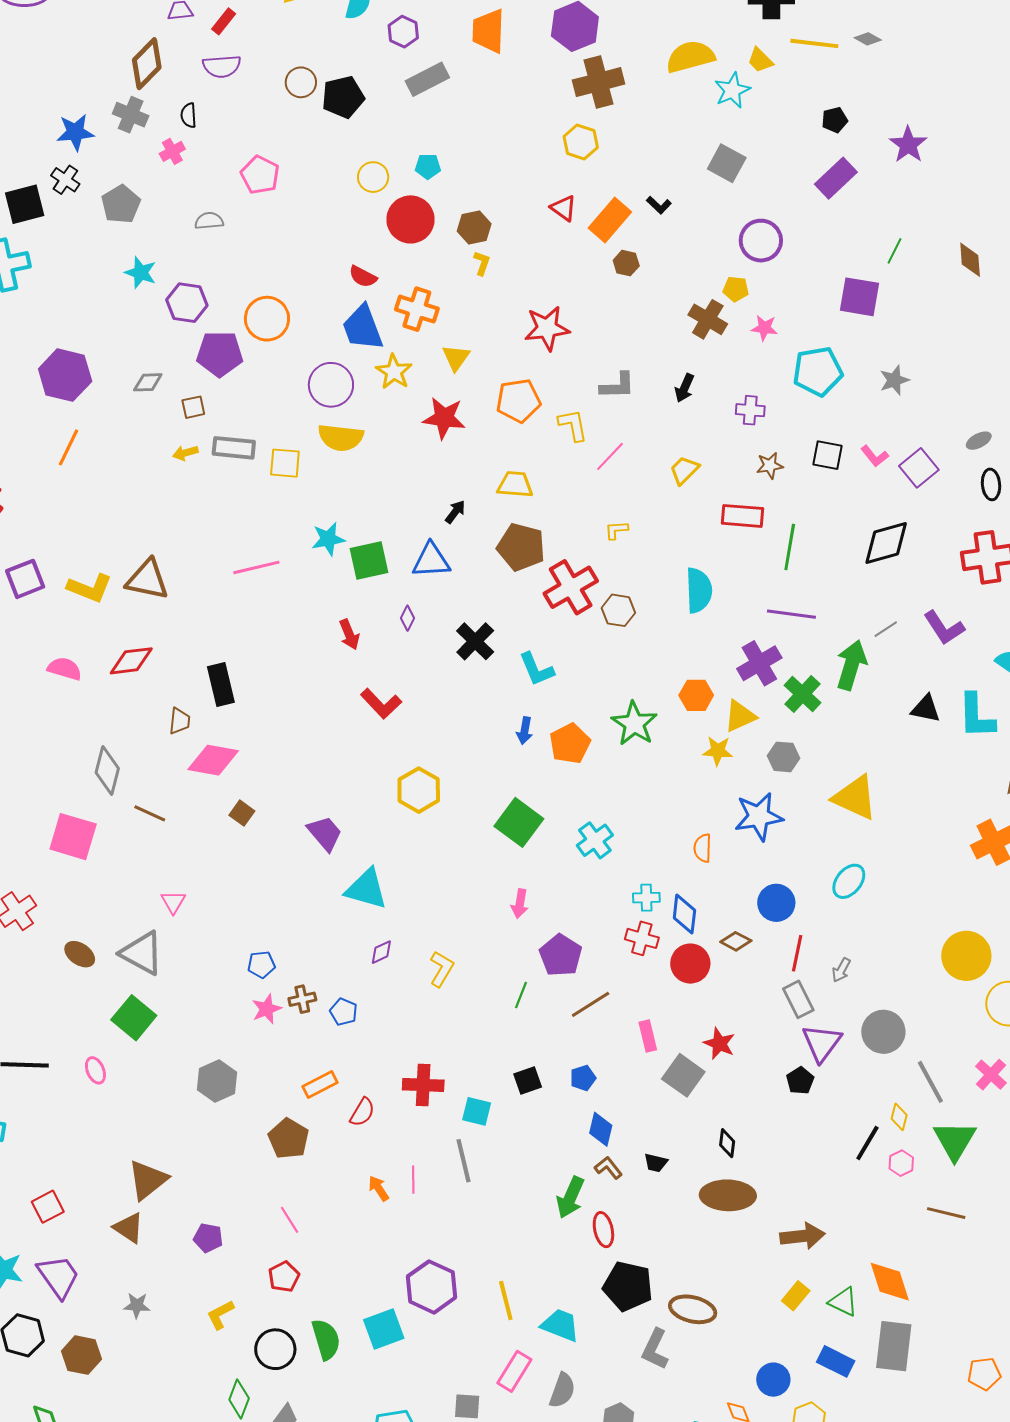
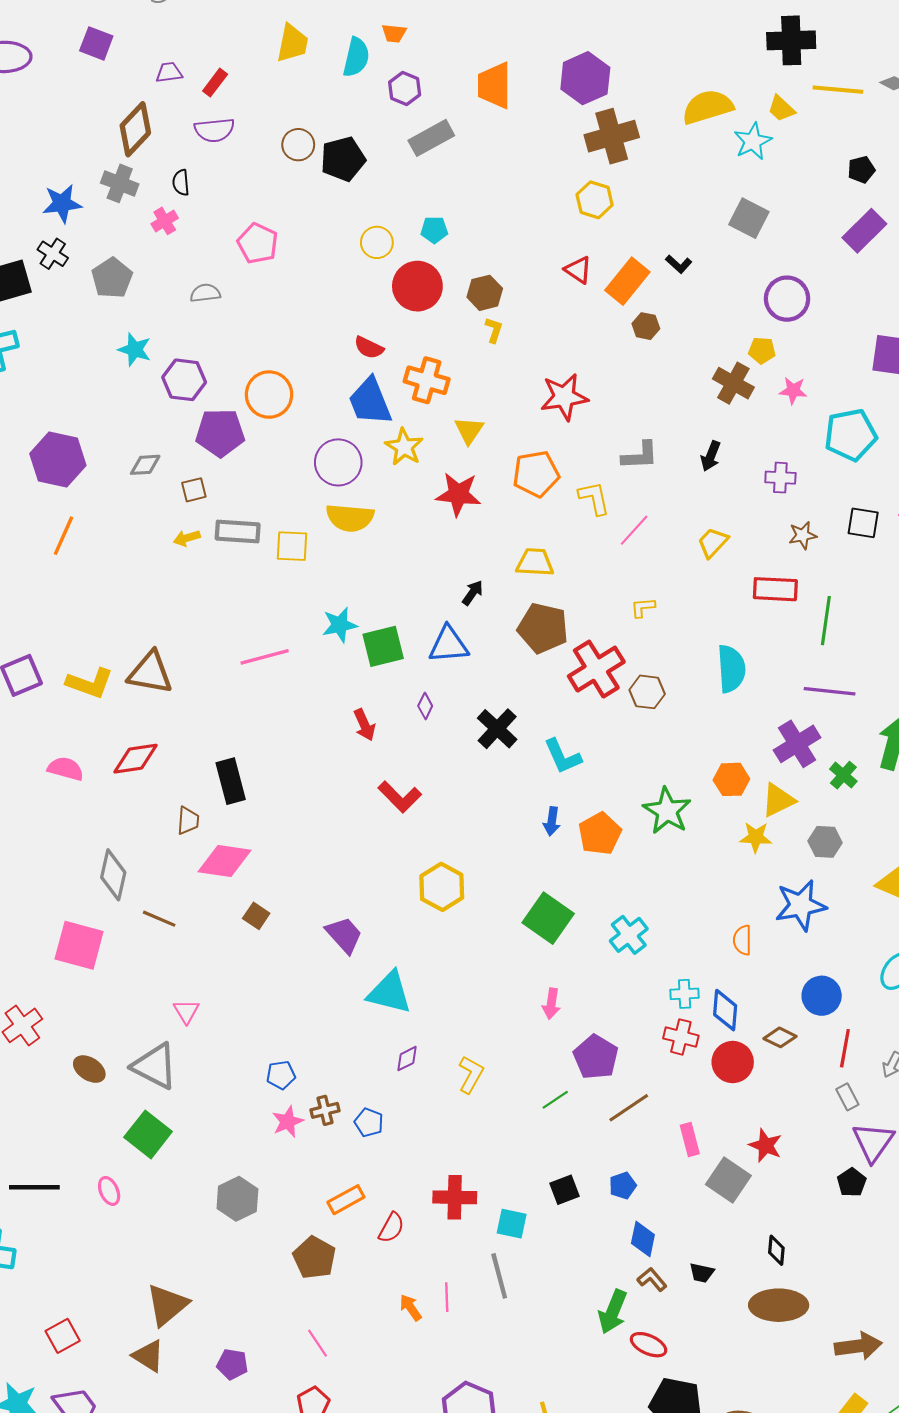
green cross: (802, 694) -> (843, 775), size x0.7
green line: (521, 995) -> (555, 1100), turned 36
gray rectangle: (798, 999) -> (847, 1097), size x0.7
red ellipse: (603, 1230) -> (649, 1345), turned -52

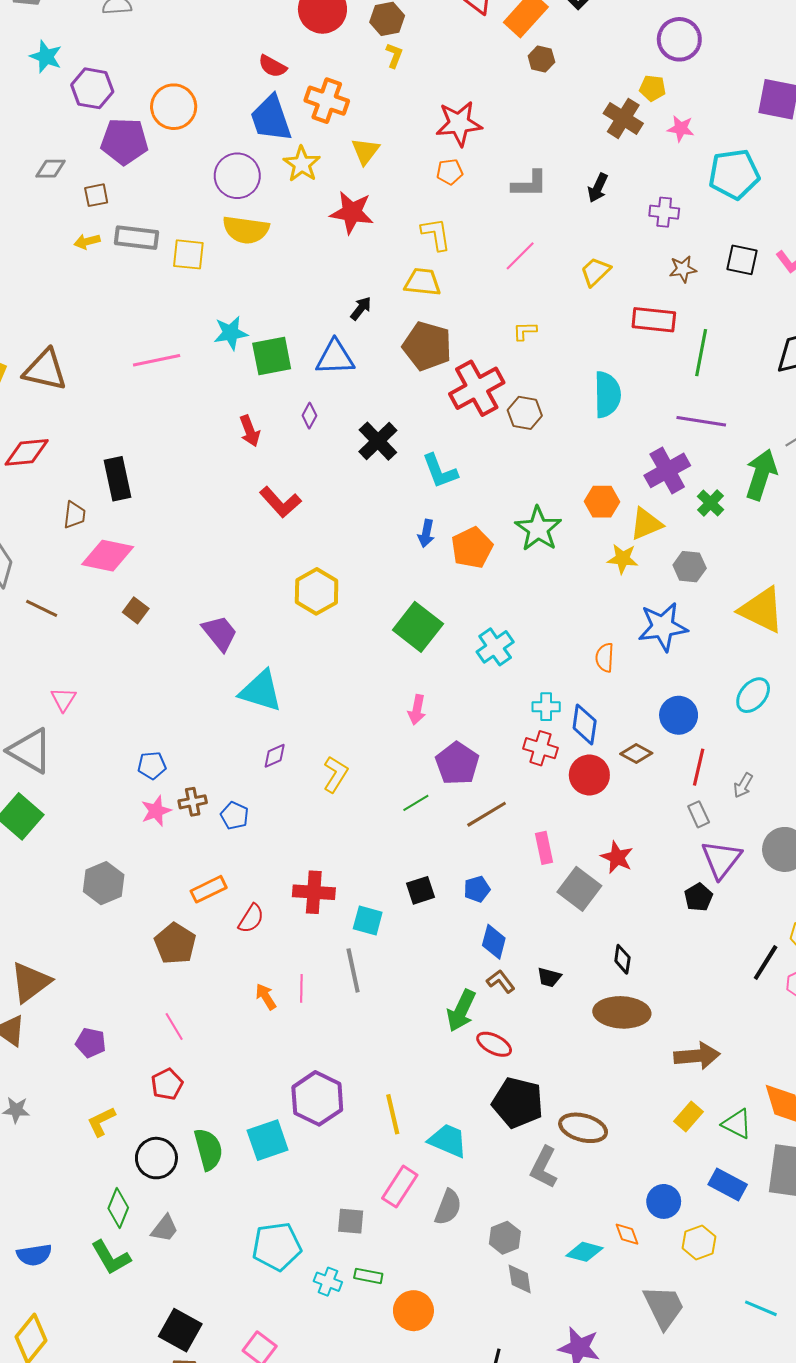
orange pentagon: (536, 474) -> (450, 172), moved, size x0.6
yellow L-shape: (594, 498) -> (436, 234), moved

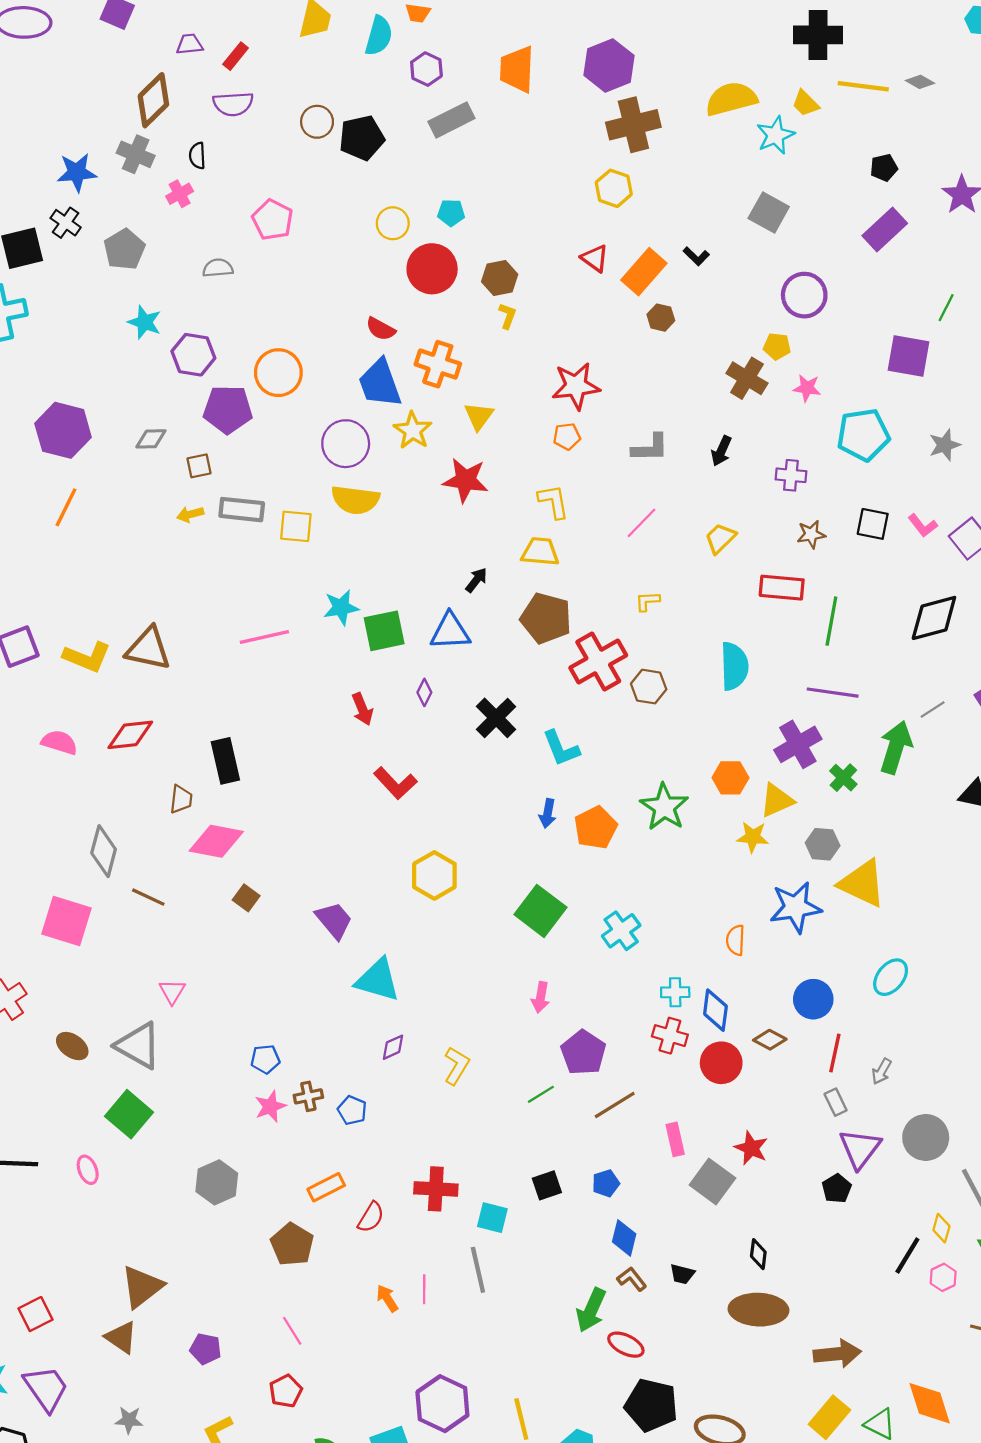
yellow triangle: (762, 610) -> (862, 883), moved
yellow rectangle: (689, 1117) -> (829, 1417), size x1.4

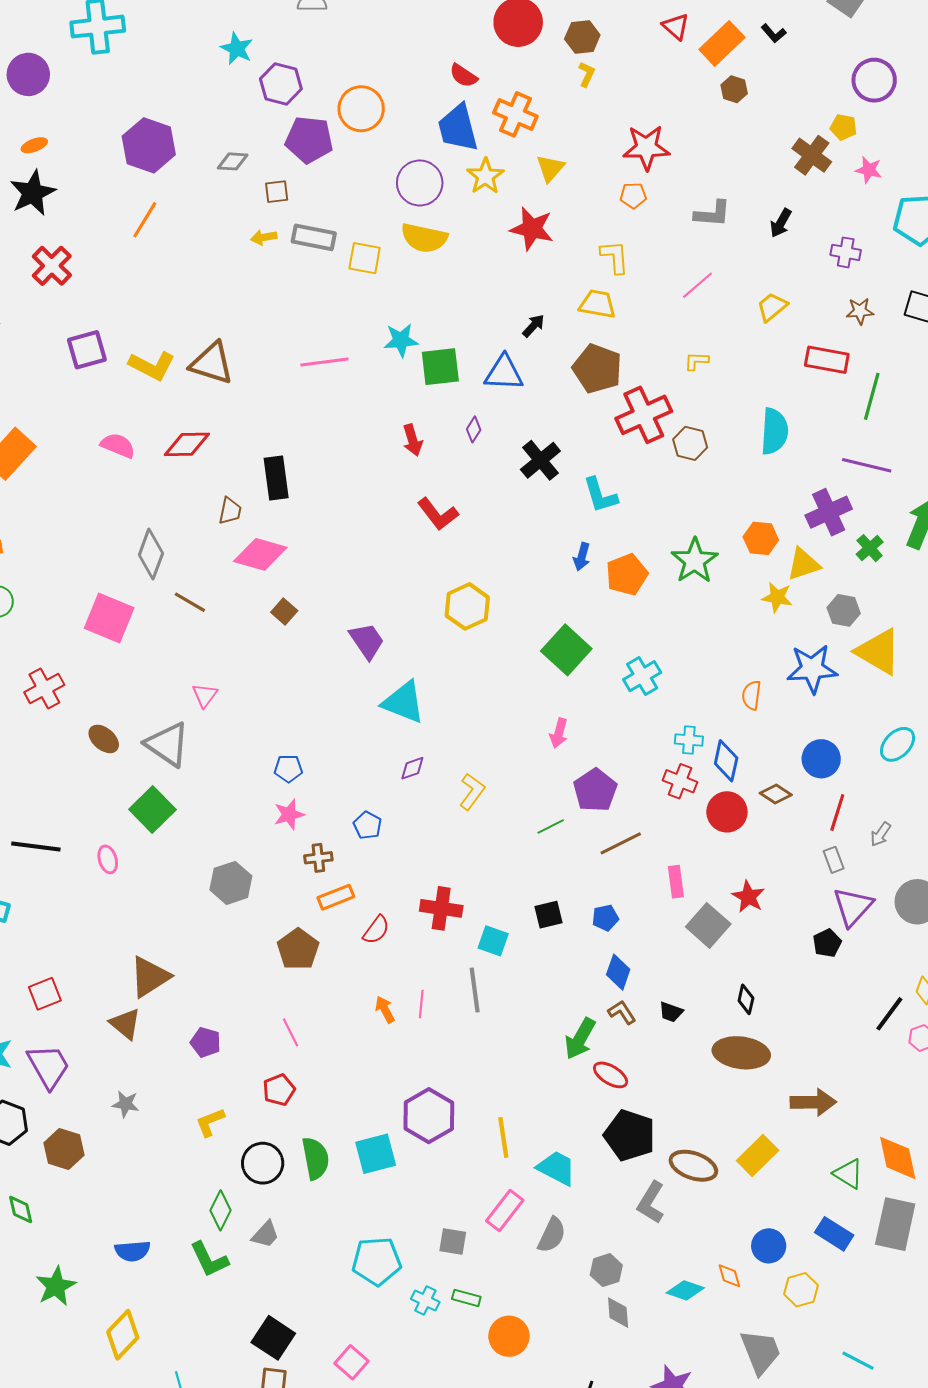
brown cross: (308, 1096) -> (318, 858), moved
yellow rectangle: (829, 1417) -> (758, 1156), moved

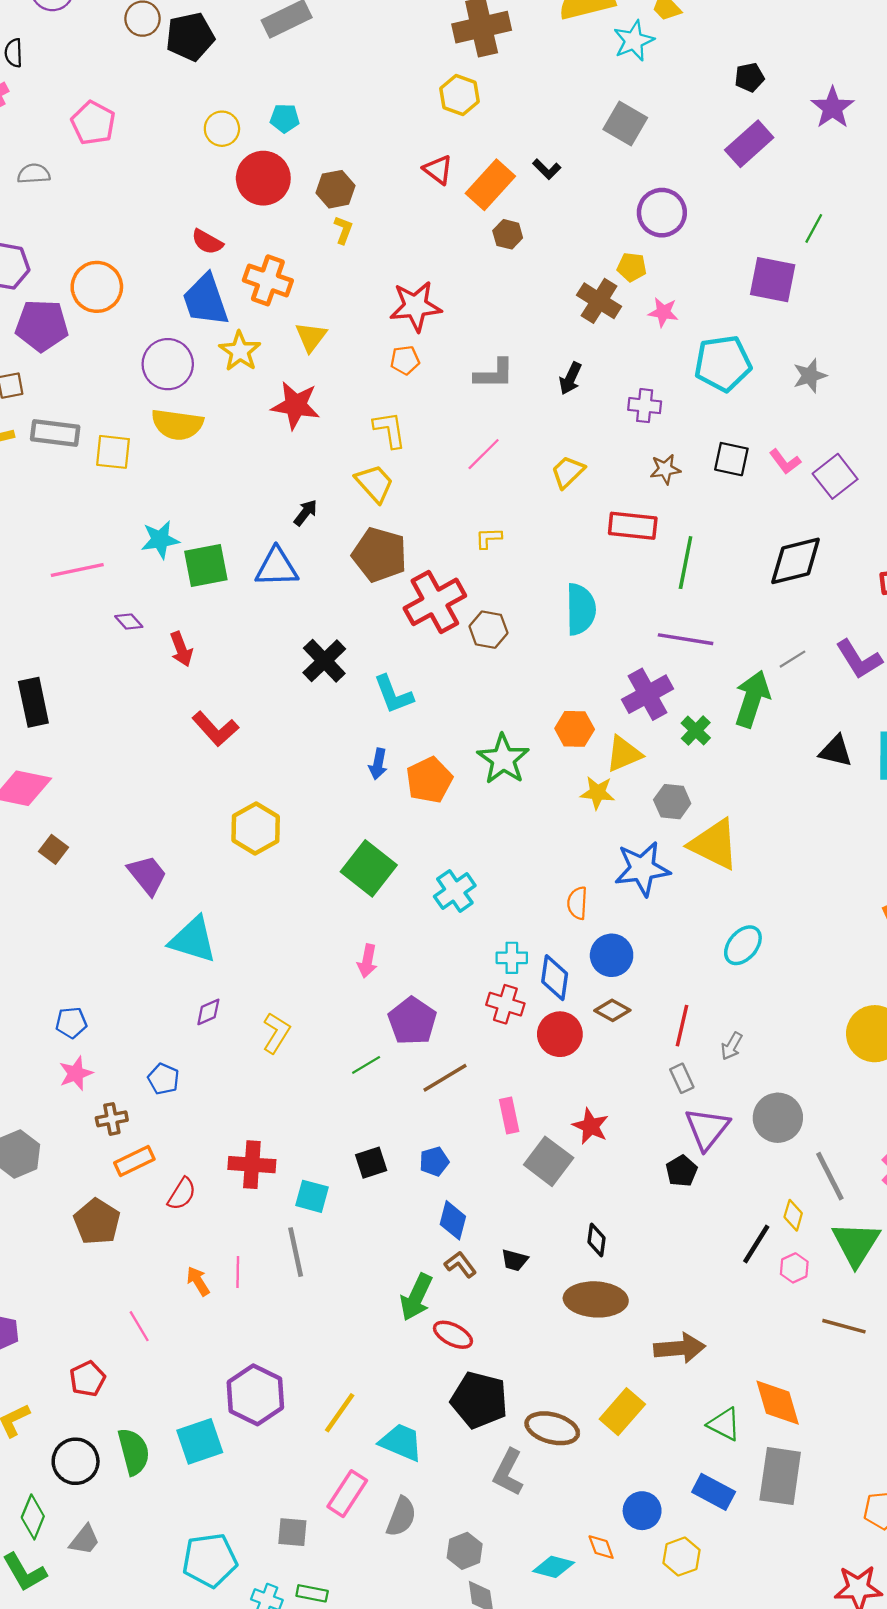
yellow trapezoid: (598, 304) -> (375, 483), turned 42
purple diamond: (474, 429) -> (129, 622), moved, turned -70
blue circle: (821, 759) -> (612, 955), moved
pink line: (291, 1032) -> (139, 1326), moved
yellow line: (503, 1137) -> (340, 1413), turned 48

